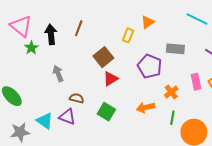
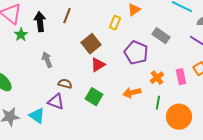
gray rectangle: (175, 49) -> (161, 36), turned 30
pink rectangle: (196, 82) -> (181, 77), moved
cyan triangle: (45, 121) -> (37, 116), moved

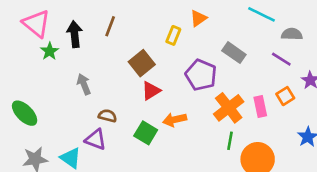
orange cross: (157, 78) -> (229, 108), size x1.6
orange arrow: (132, 93) -> (175, 120), moved

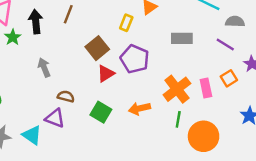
gray rectangle: (234, 53) -> (182, 38), turned -35
purple pentagon: (201, 75) -> (135, 59), moved
orange arrow: (175, 120) -> (140, 108), moved

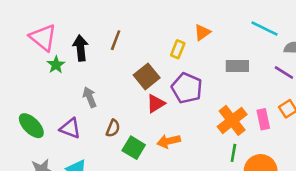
brown semicircle: (66, 96) -> (113, 128), turned 98
orange arrow: (140, 108) -> (169, 141), moved
green square: (101, 112) -> (134, 148), moved
purple triangle: (55, 118) -> (70, 128), moved

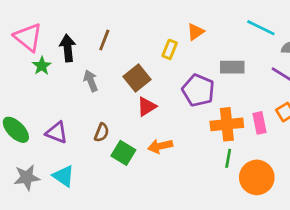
purple pentagon: (187, 88) -> (198, 90), moved
gray arrow: (90, 97) -> (91, 81), moved
orange cross: (232, 120) -> (227, 124), turned 32

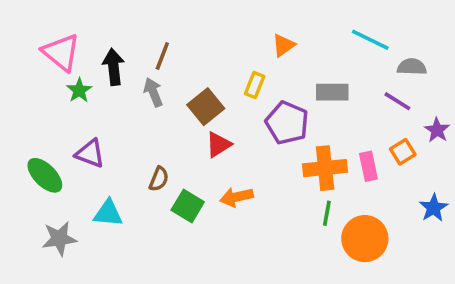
yellow rectangle: (170, 49) -> (255, 85), moved
gray arrow: (91, 81) -> (153, 92), moved
purple triangle: (57, 132) -> (90, 154), moved
cyan triangle: (64, 176) -> (108, 213), moved, turned -30

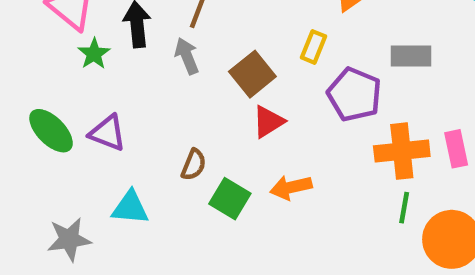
green ellipse: (45, 175) -> (51, 131), moved

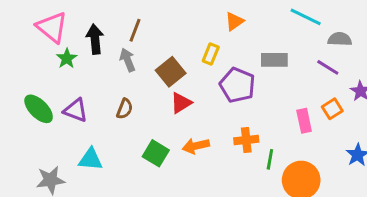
orange cross: (402, 151) -> (246, 140), moved, size x0.7
brown semicircle: (194, 165) -> (125, 109), moved

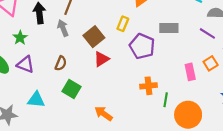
green star: (67, 58) -> (20, 38), moved
orange arrow: (196, 146) -> (104, 114), moved, turned 48
green square: (156, 153) -> (71, 89), moved

